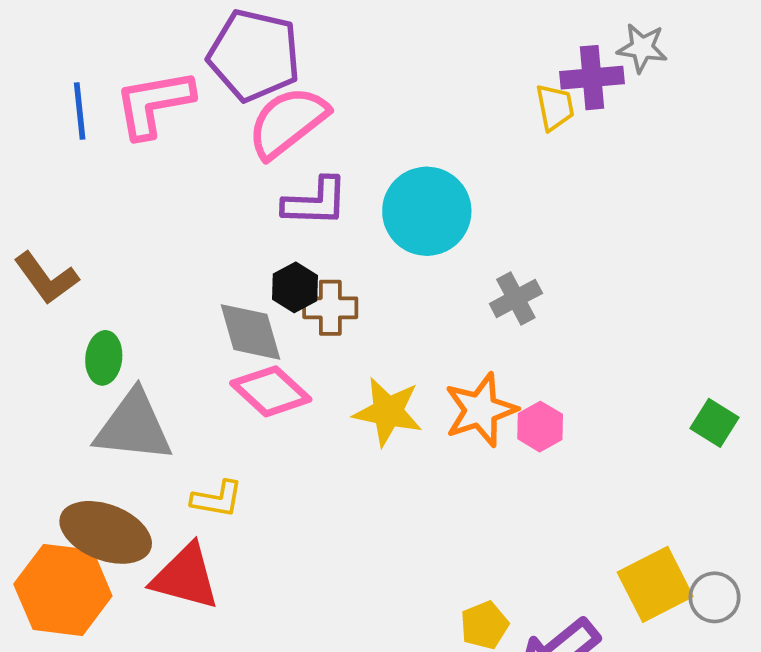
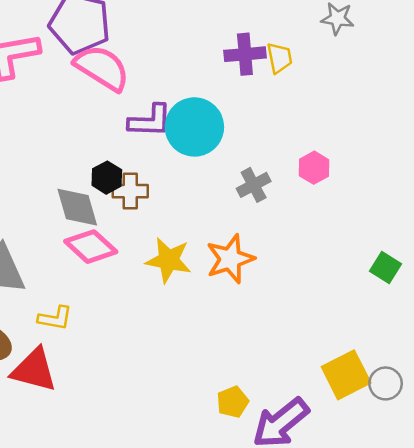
purple cross: (592, 78) -> (245, 54), moved
pink semicircle: (288, 122) -> (102, 68), turned 70
purple L-shape: (315, 202) -> (150, 121), moved
pink hexagon: (540, 427) -> (314, 168), moved

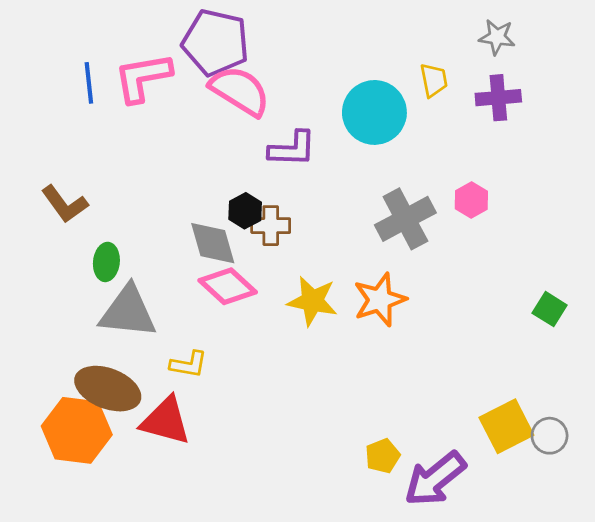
purple cross: (245, 54) -> (498, 98), moved
cyan circle: (194, 127) -> (374, 112), moved
gray cross: (254, 185) -> (405, 219), size x1.6

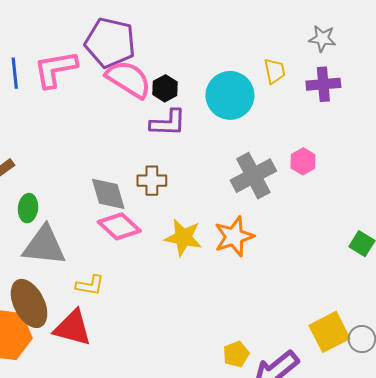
black hexagon: (245, 211) -> (165, 88), moved
brown ellipse: (108, 389) -> (29, 303), turned 42

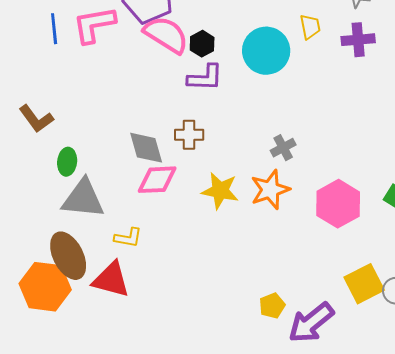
pink hexagon: (303, 161) -> (338, 204), moved, size x1.8
gray cross: (253, 176) -> (283, 148), moved, size x0.6
pink diamond: (119, 226) -> (157, 180), turned -45

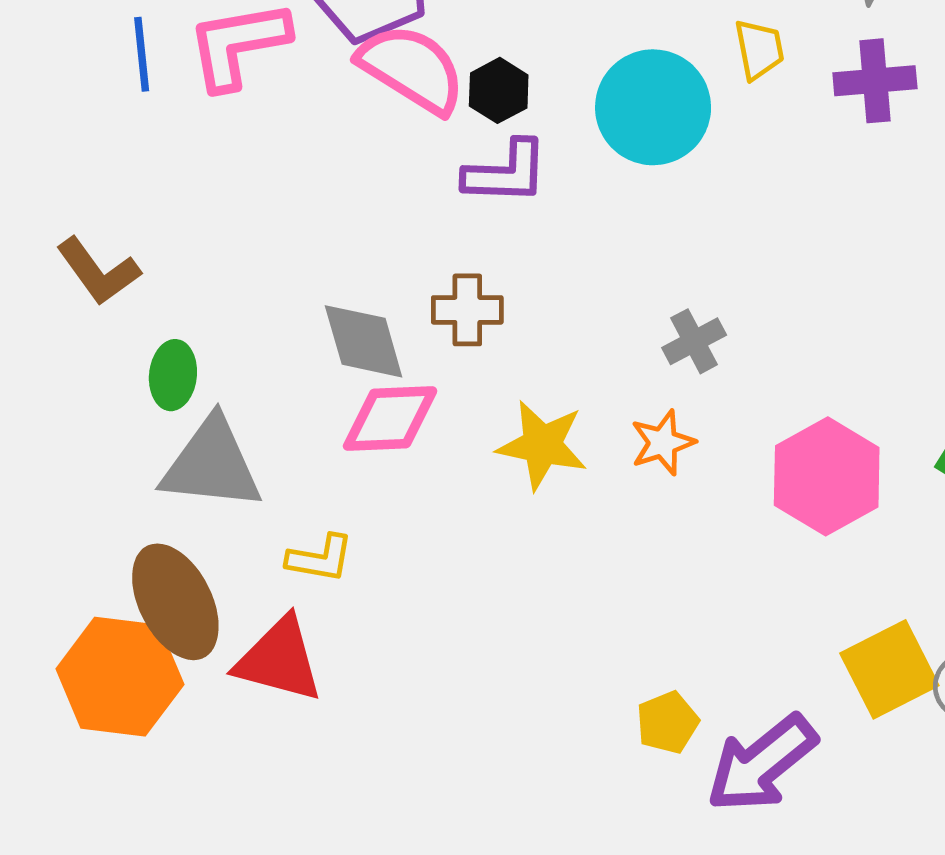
orange star: (270, 190) -> (663, 443), size x0.7

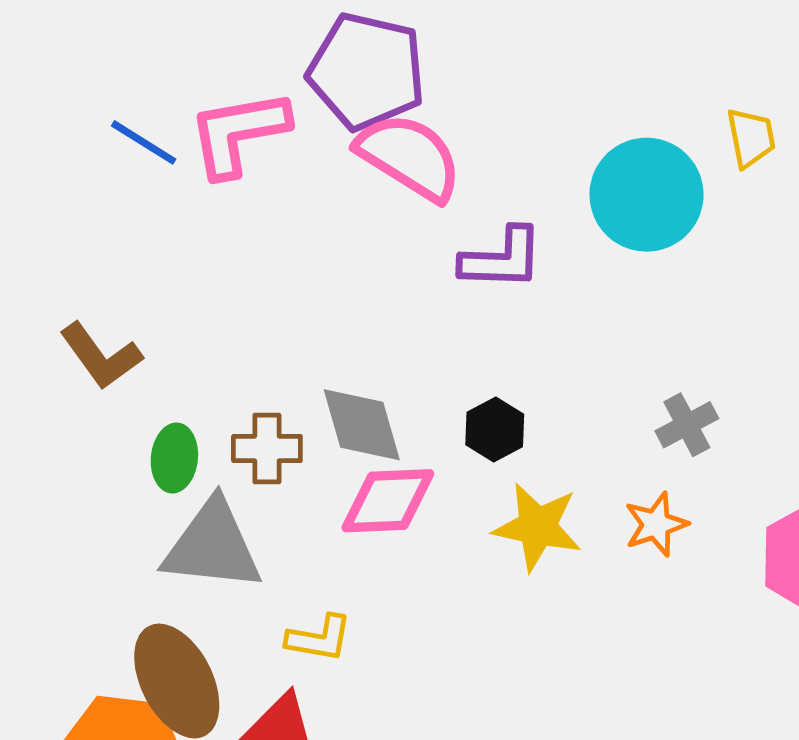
blue line: (142, 54) -> (144, 142), turned -52
black hexagon: (499, 90) -> (495, 430), moved
brown cross: (467, 310) -> (267, 448), moved

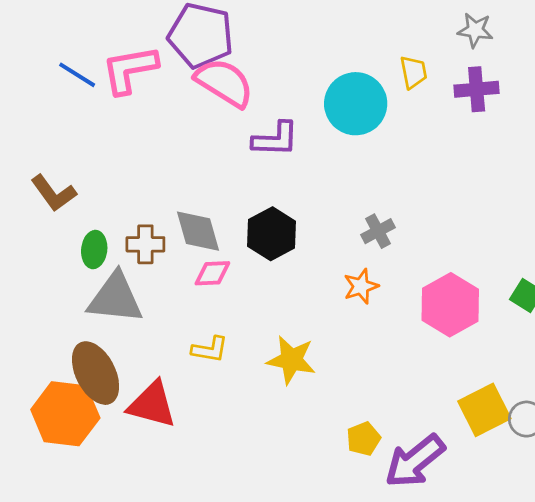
black hexagon: (495, 430) -> (272, 234), size x1.5
pink diamond: (388, 501) -> (212, 273), size x0.7
yellow star: (537, 527) -> (291, 360), moved
yellow L-shape: (319, 638) -> (210, 349), moved

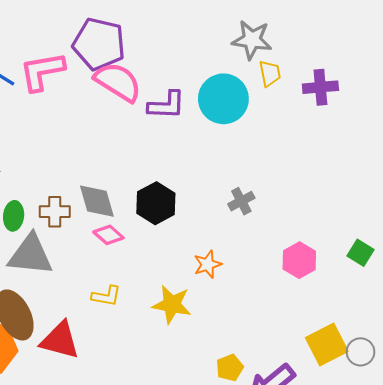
gray star: (475, 30) -> (252, 40), moved, size x1.4
purple L-shape: (276, 139) -> (166, 105), moved
pink diamond: (212, 273) -> (108, 235), turned 44
orange star: (361, 286) -> (208, 264), moved
pink hexagon: (450, 305) -> (299, 260), size x0.7

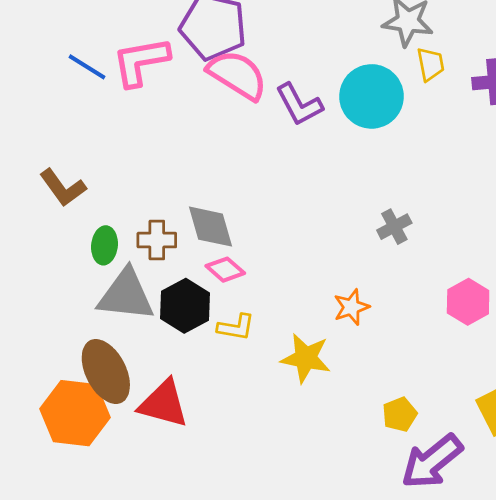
purple L-shape: (166, 105) -> (299, 104), turned 60
black hexagon: (156, 203) -> (185, 306), moved
yellow L-shape: (106, 296) -> (236, 327), moved
yellow pentagon: (230, 368) -> (400, 414), moved

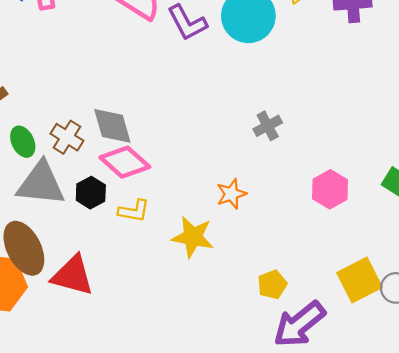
brown cross: (157, 240) -> (67, 137), turned 32
green ellipse: (104, 245) -> (23, 142), turned -32
pink diamond: (225, 270) -> (125, 162), size x1.5
black hexagon: (185, 306) -> (91, 193), size x0.7

